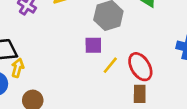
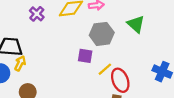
yellow line: (110, 65) -> (105, 69), moved

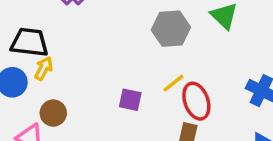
purple square: (85, 56) -> (130, 100), moved

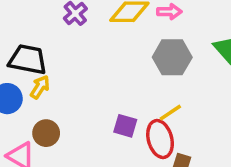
red ellipse: (196, 101) -> (160, 139), moved

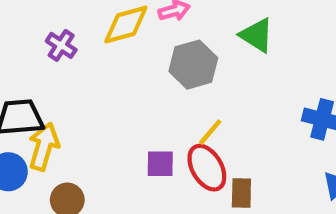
yellow arrow: (40, 87) -> (44, 147), size x1.5

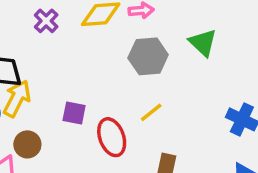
purple square: (160, 164) -> (74, 113), moved
red ellipse: (207, 168) -> (112, 137), moved

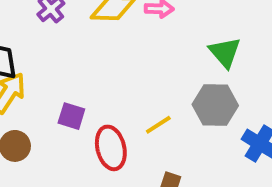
gray hexagon: (148, 56) -> (215, 105), moved

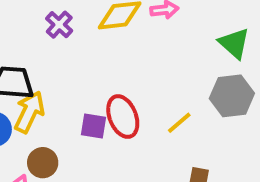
red ellipse: (111, 148) -> (123, 117), moved

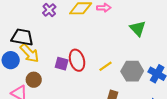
gray hexagon: (232, 96) -> (132, 71), moved
yellow arrow: (29, 112) -> (30, 53), turned 105

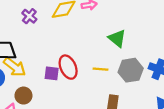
green triangle: (138, 28) -> (117, 38), moved
yellow line: (106, 66) -> (101, 69), turned 48

